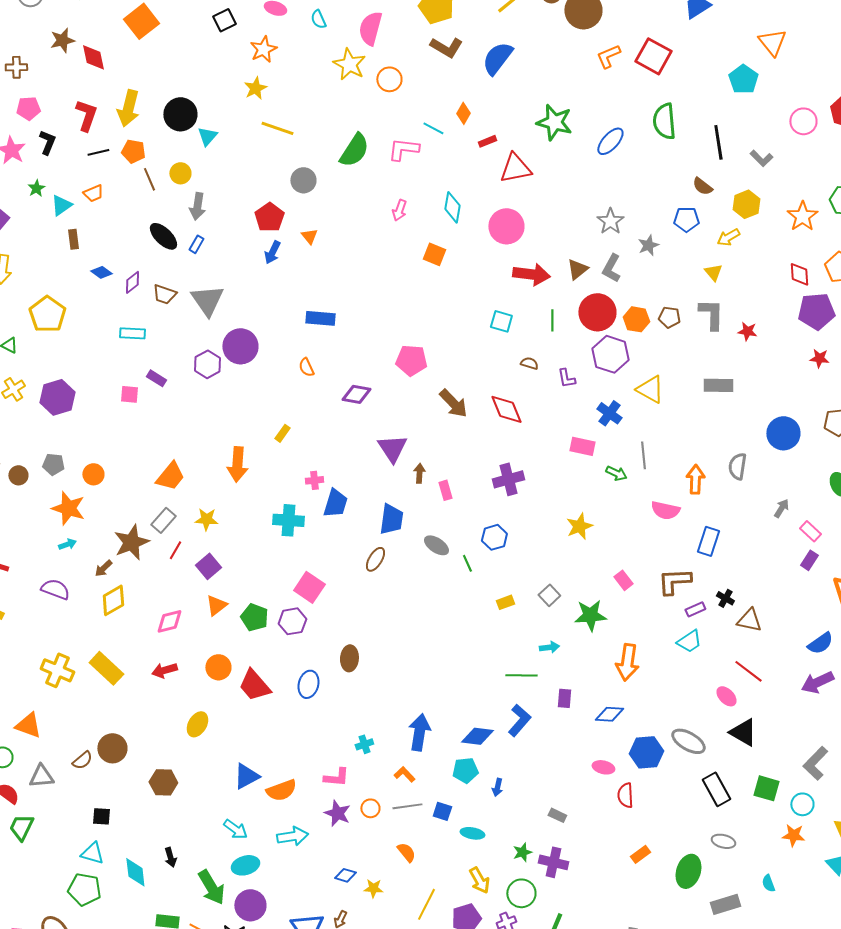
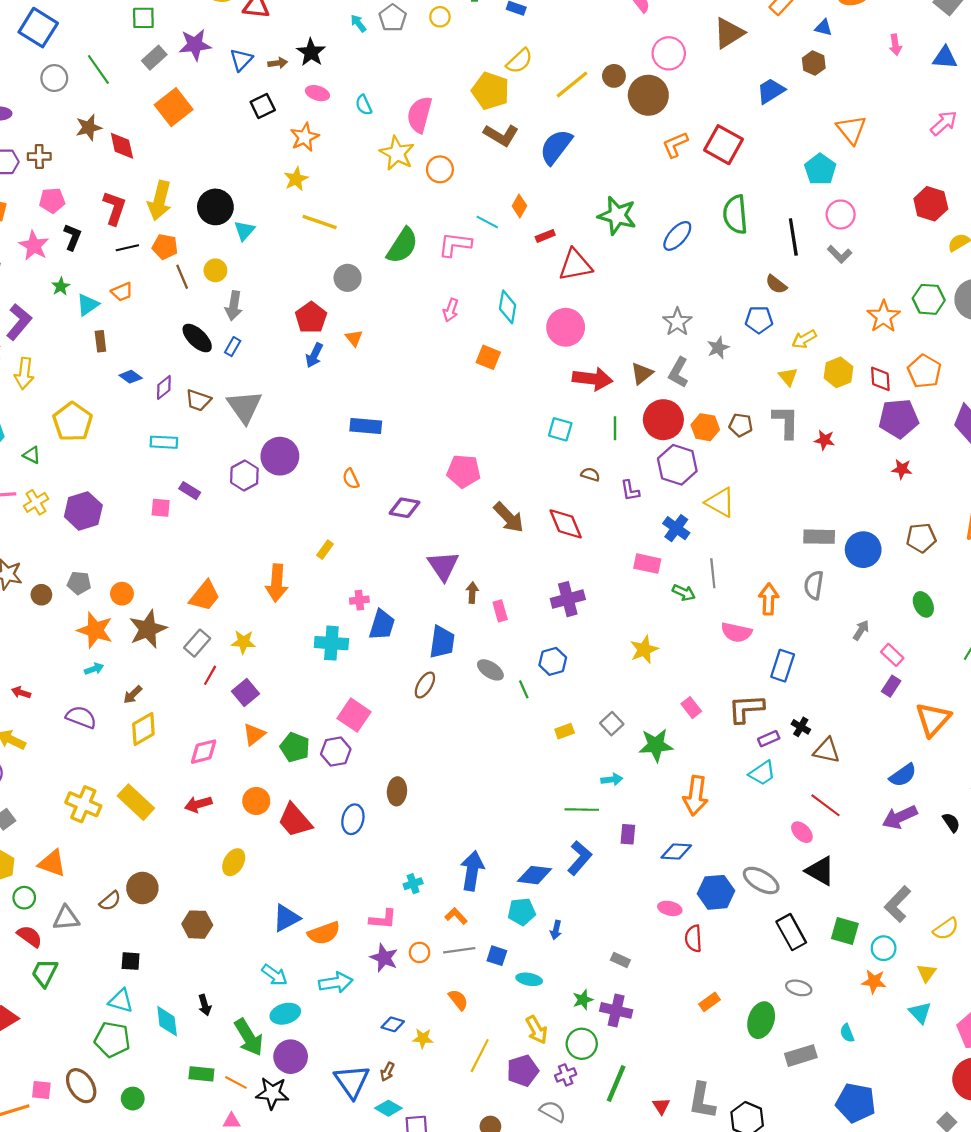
pink circle: (803, 121) -> (841, 214), moved
yellow hexagon: (746, 204) -> (838, 372), moved
gray rectangle: (718, 385) -> (819, 537), moved
brown star: (131, 542) -> (148, 629), moved

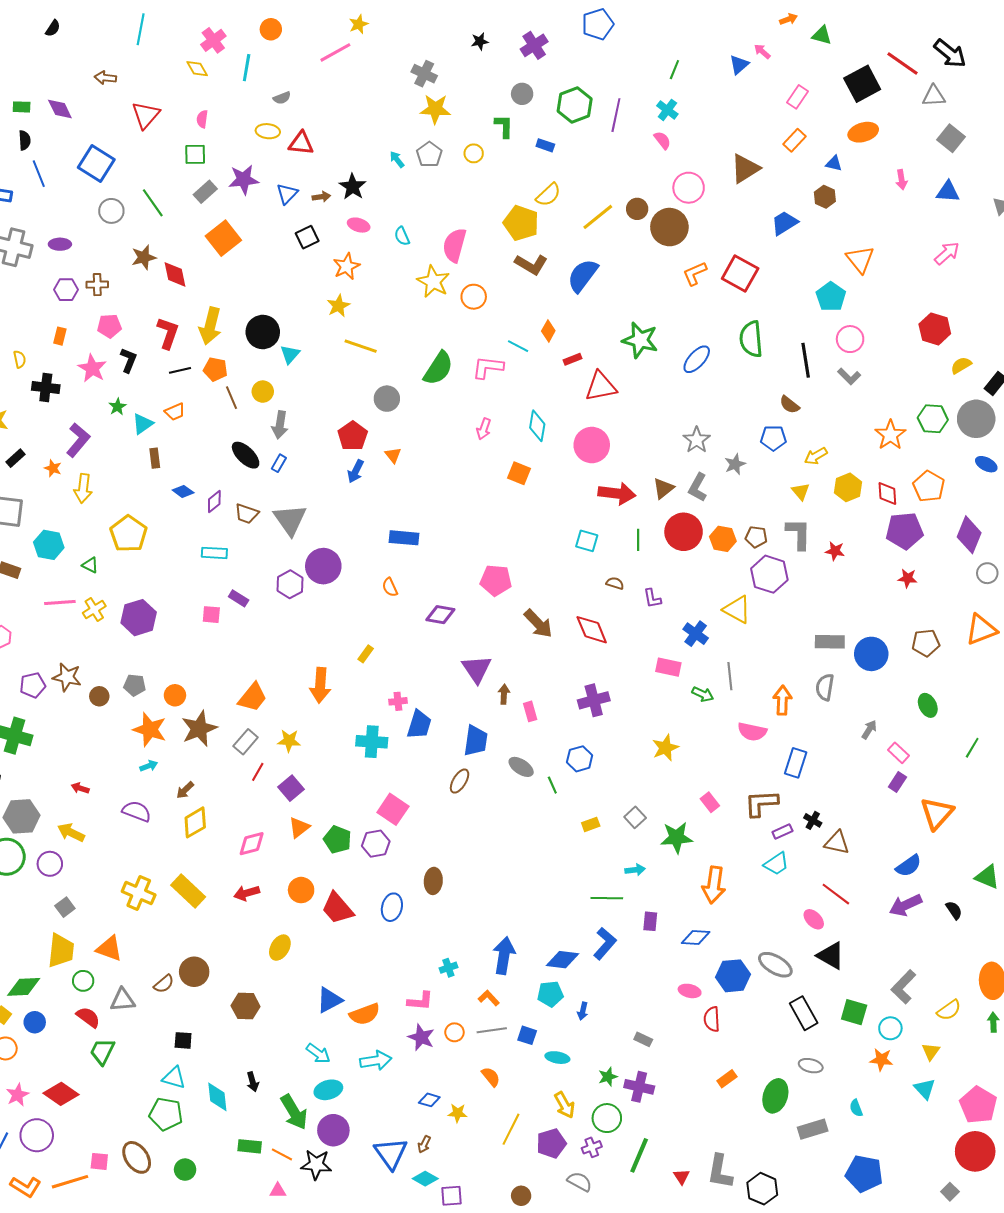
purple hexagon: (677, 465) -> (769, 574), moved

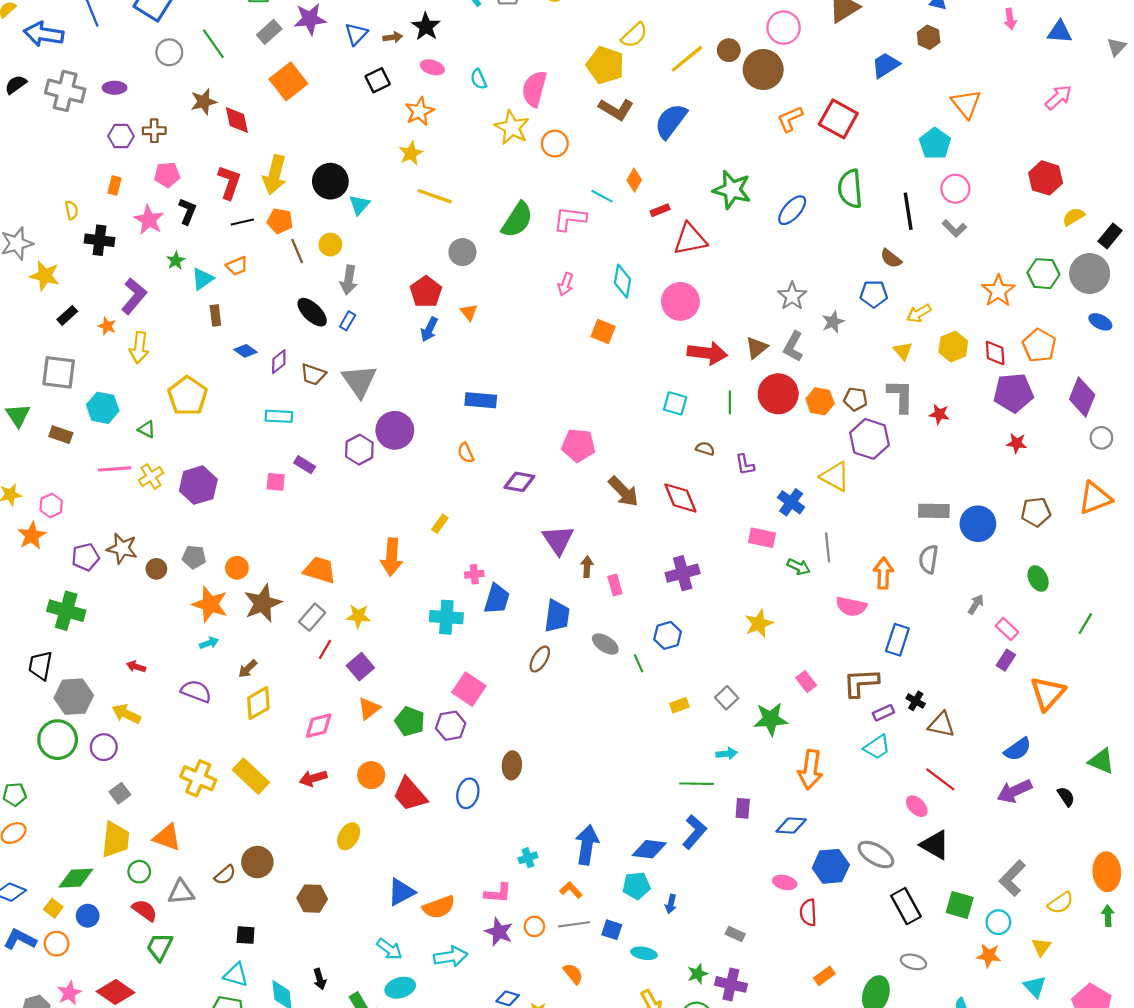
orange trapezoid: (253, 697) -> (320, 570), turned -112

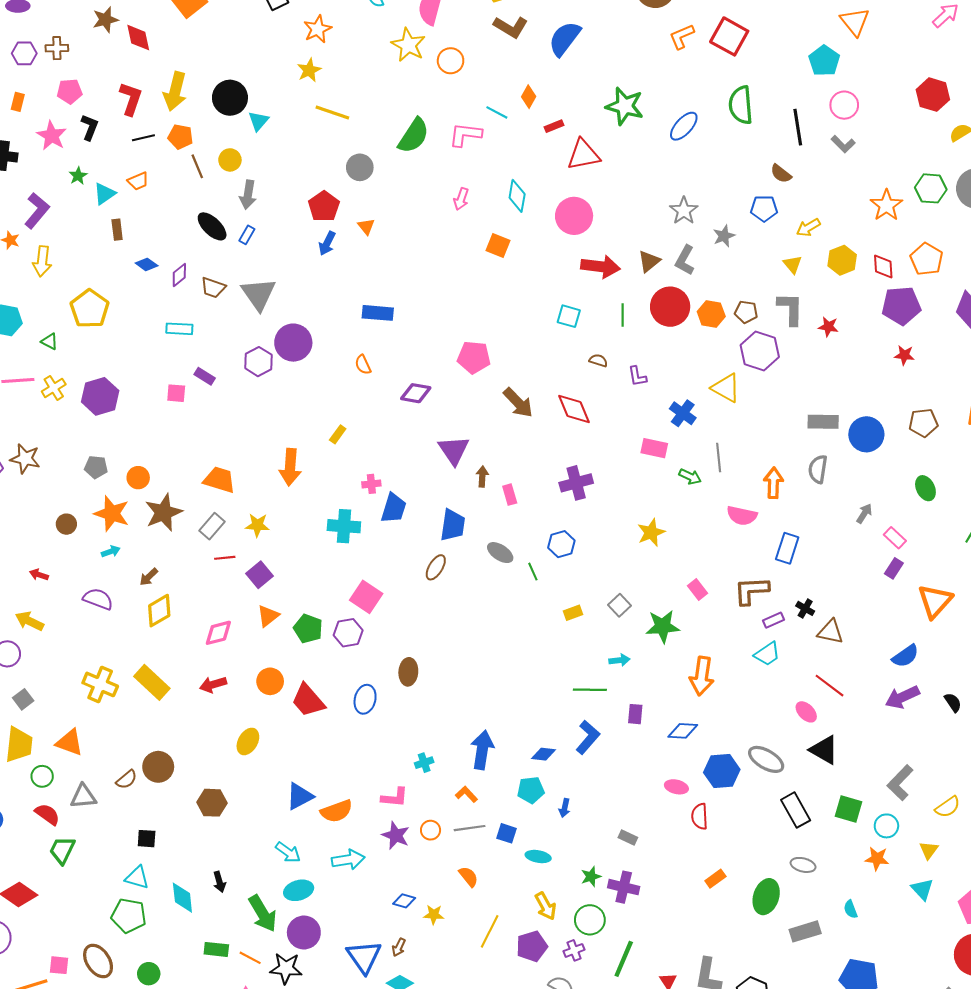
brown circle: (156, 569) -> (66, 524), moved
red line: (325, 649) -> (225, 558), turned 54
blue diamond: (649, 849) -> (543, 754), size x0.7

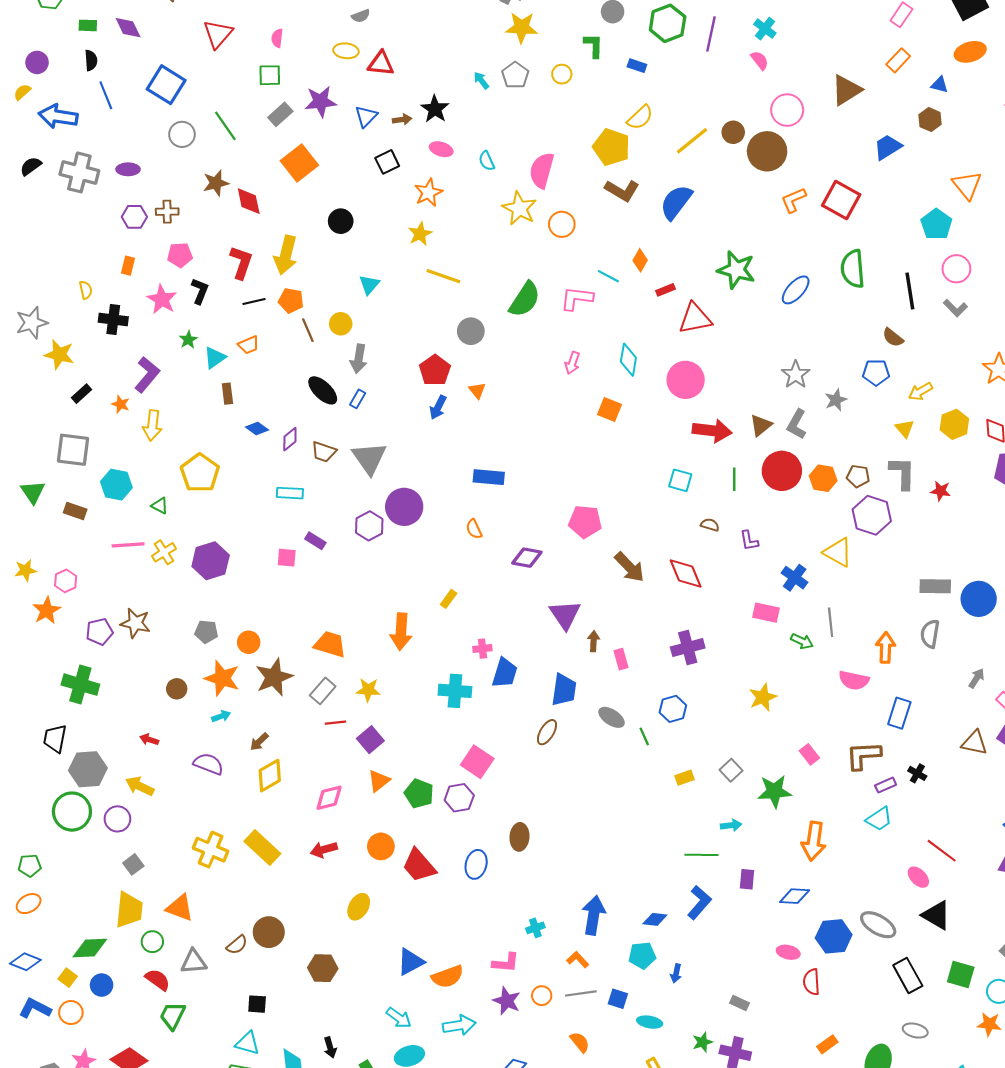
black circle: (230, 98) -> (341, 221), moved, size x0.7
brown triangle: (830, 632) -> (974, 743), moved

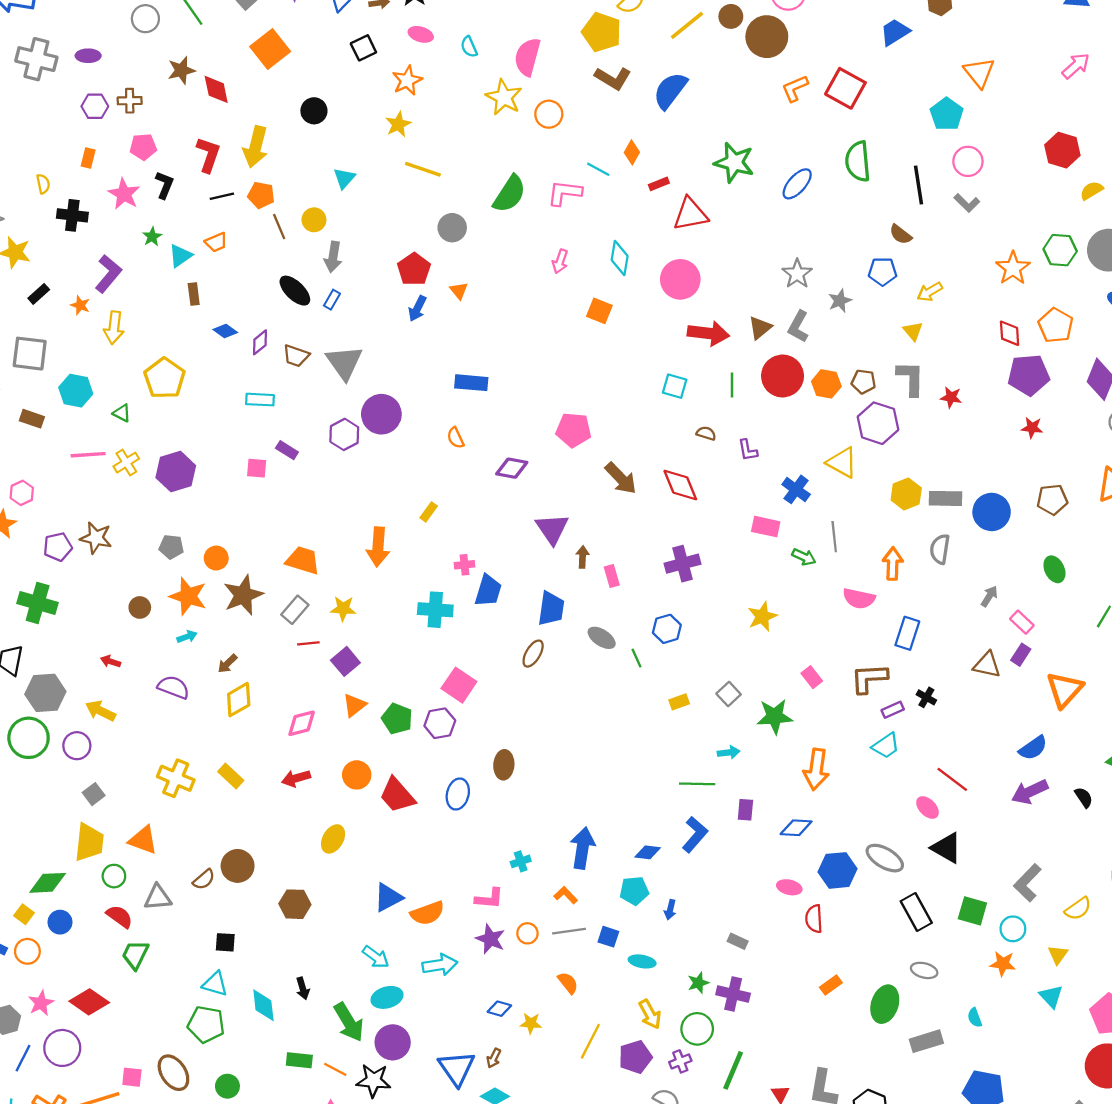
yellow hexagon: (954, 424) -> (906, 494), moved
yellow rectangle: (262, 847) -> (231, 776), size x0.7

